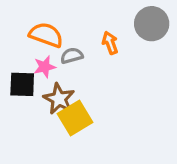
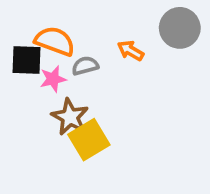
orange arrow: (110, 43) -> (131, 51), turned -40
black square: (22, 84) -> (26, 60), moved

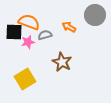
brown star: (70, 117) -> (62, 62), moved
yellow square: (89, 140) -> (25, 79), moved

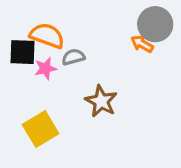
orange arrow: (69, 27) -> (142, 44), moved

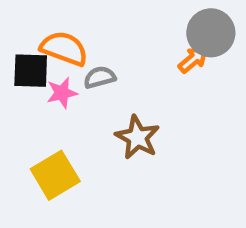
orange arrow: (142, 44) -> (193, 60), turned 110

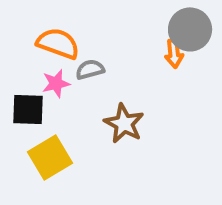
orange arrow: (193, 60) -> (174, 53), turned 124
black square: (31, 71) -> (28, 110), moved

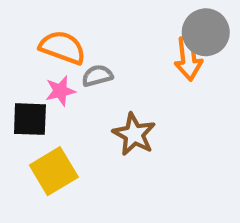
orange arrow: (174, 53) -> (188, 58), size x1.4

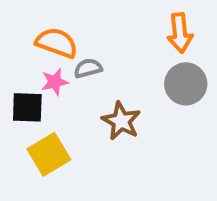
gray circle: (206, 32) -> (186, 84), moved
orange arrow: (188, 58) -> (180, 33), moved

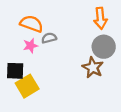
black square: (27, 107) -> (15, 71), moved
brown star: (121, 121) -> (93, 67), moved

